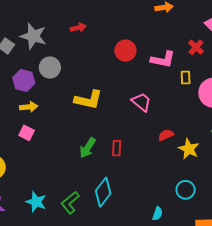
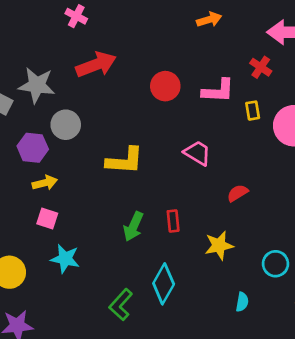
red arrow: (78, 28) -> (96, 65), size x1.8
yellow star: (189, 149) -> (219, 245), moved, turned -30
cyan star: (36, 202) -> (65, 259), moved

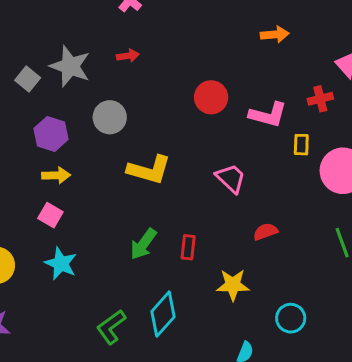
red arrow: (96, 65) -> (128, 56), moved, size x0.5
red cross: (261, 67) -> (320, 99), turned 30
gray circle: (66, 125) -> (110, 117), moved

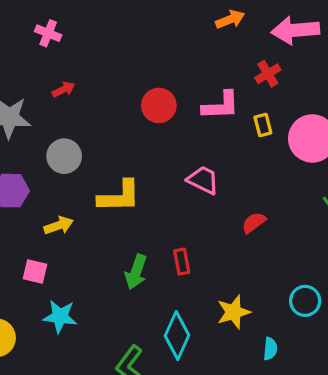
orange arrow: (275, 34) -> (230, 19), moved
yellow arrow: (56, 175) -> (59, 225), moved
yellow star: (233, 285) -> (234, 312), moved

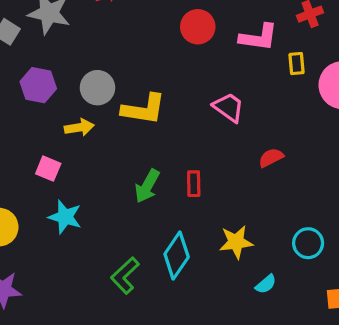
gray circle: (64, 156) -> (97, 88), moved
cyan semicircle: (270, 349) -> (266, 284), turned 35

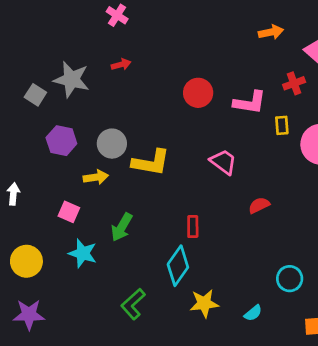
green arrow: (147, 186) -> (122, 227), moved
yellow star: (236, 242) -> (204, 303), moved
cyan diamond: (177, 256) -> (178, 266), moved

